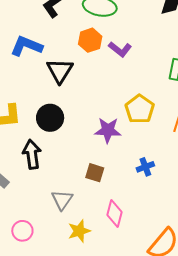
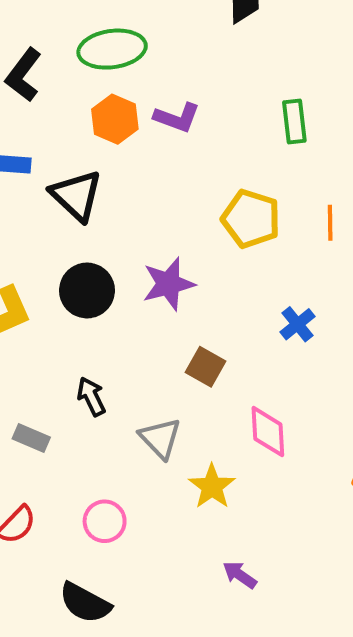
purple star: (108, 130) -> (169, 284), moved
black arrow: (32, 154) -> (91, 397), moved, size x0.7
brown square: (95, 173) -> (205, 367), turned 30

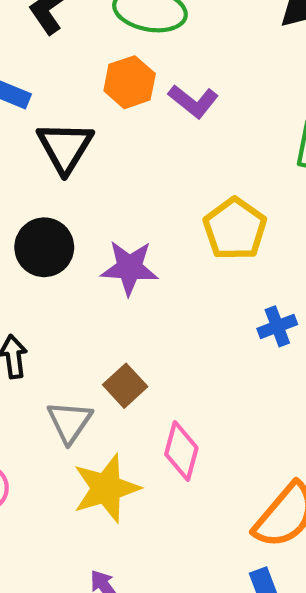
blue cross: (298, 324) -> (277, 326), moved
brown square: (205, 367) -> (125, 386), moved
yellow star: (212, 487) -> (106, 488), size x1.4

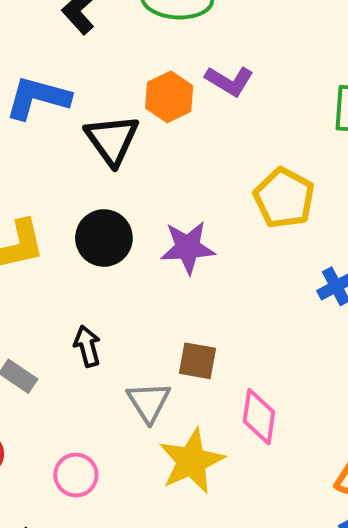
orange hexagon: (130, 82) -> (169, 97), moved
brown square: (125, 386) -> (198, 361), turned -30

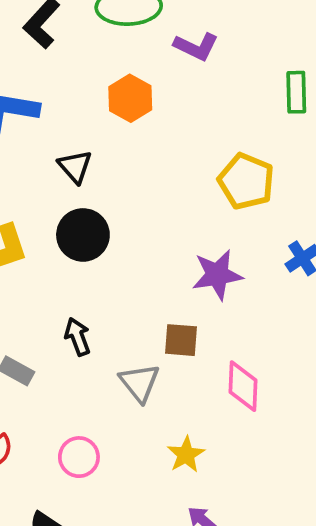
purple L-shape: (229, 81) -> (196, 47), moved
black triangle: (112, 140) -> (75, 167), moved, size x0.7
purple star: (188, 248) -> (217, 275), moved
yellow star: (191, 461) -> (186, 455), moved, size x0.6

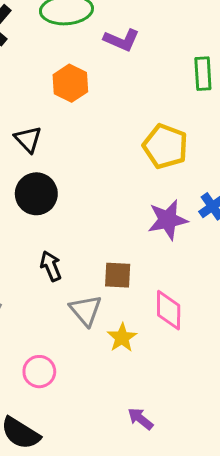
purple star: (217, 275) -> (168, 220), moved
black arrow: (78, 337) -> (51, 266), moved
yellow star: (186, 455) -> (122, 338), moved

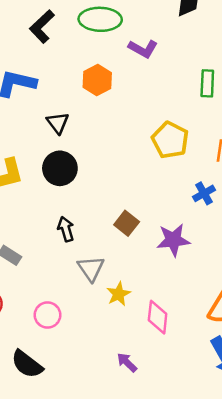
purple star: (168, 220) -> (173, 240), moved
brown square: (118, 275) -> (127, 223), moved, turned 30
pink diamond: (169, 310) -> (158, 317), moved

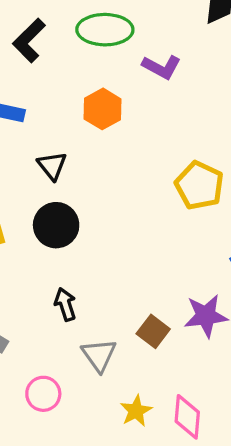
brown square: (127, 223) -> (153, 331), moved
yellow star: (119, 294) -> (136, 411), moved
pink circle: (48, 315) -> (43, 394), moved

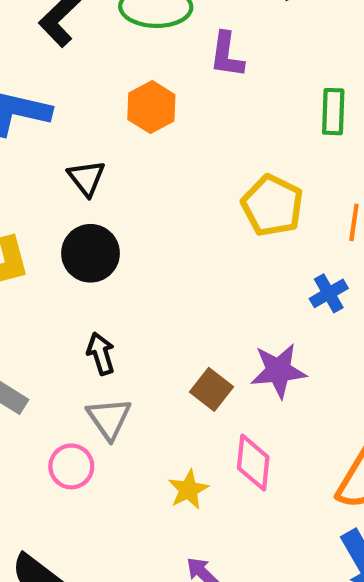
purple L-shape: (162, 67) -> (227, 55), turned 69
gray triangle: (99, 355) -> (109, 418), moved
pink diamond: (187, 417) -> (253, 463), moved

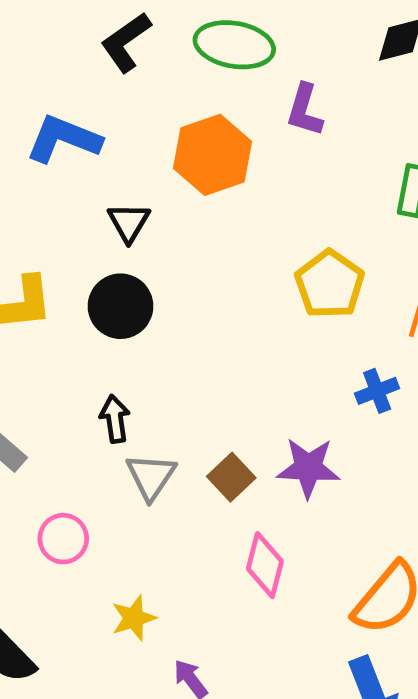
orange hexagon: (151, 107) -> (213, 155), size x1.4
gray triangle: (109, 418) -> (151, 476), moved
yellow star: (188, 490) -> (134, 618), moved

